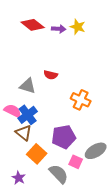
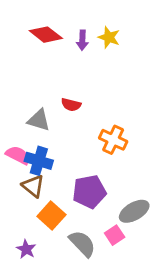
purple arrow: (59, 29) -> (82, 40), turned 88
blue cross: (28, 115) -> (39, 161), turned -36
pink square: (76, 162) -> (115, 235), moved, turned 32

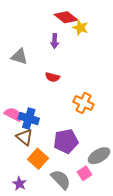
red diamond: (46, 35) -> (66, 17), moved
purple arrow: (82, 40) -> (55, 41), moved
gray triangle: (39, 120) -> (19, 57), moved

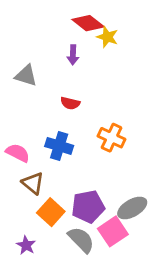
blue cross: (29, 118) -> (59, 146), moved
purple pentagon: (66, 141) -> (88, 207), moved
pink square: (85, 173) -> (113, 231), size x1.5

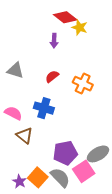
gray triangle: (26, 76) -> (15, 70), moved
red semicircle: (70, 103) -> (52, 76), turned 128
orange cross: (112, 138) -> (83, 84), moved
orange square: (51, 212) -> (38, 177), moved

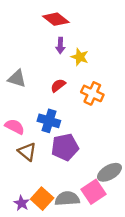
red diamond: (65, 17) -> (56, 19), moved
yellow star: (80, 27) -> (80, 57), moved
purple pentagon: (65, 153) -> (65, 147), moved
gray semicircle: (60, 177) -> (67, 199), turned -50

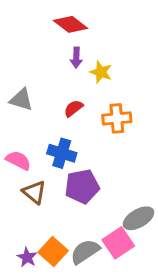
orange cross: (92, 93) -> (117, 118), turned -30
gray semicircle: (67, 199) -> (85, 252), turned -30

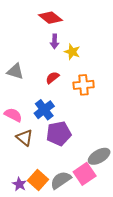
blue cross: (62, 153) -> (44, 110), turned 36

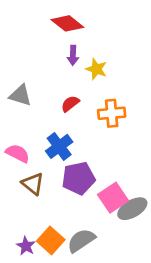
pink square: (85, 174) -> (113, 198), moved

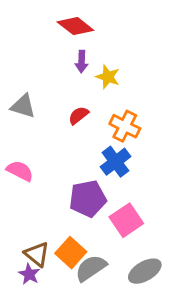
orange cross: (112, 113) -> (125, 126), turned 32
blue cross: (59, 146) -> (116, 162), moved
brown triangle: (33, 184) -> (37, 254), moved
gray ellipse: (132, 209) -> (145, 271), moved
orange square: (51, 240) -> (71, 253), moved

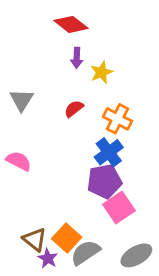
yellow star: (108, 77) -> (101, 72), turned 30
gray triangle: (23, 106) -> (22, 100), turned 45
purple pentagon: (88, 199) -> (104, 181), moved
purple star: (29, 274) -> (48, 258), moved

